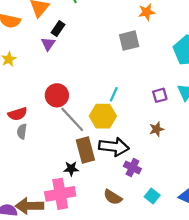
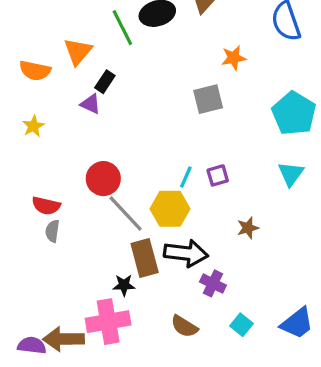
purple triangle: (48, 44) -> (91, 104), turned -40
purple square: (160, 95) -> (218, 175), moved
red semicircle: (17, 114) -> (46, 206), turned 30

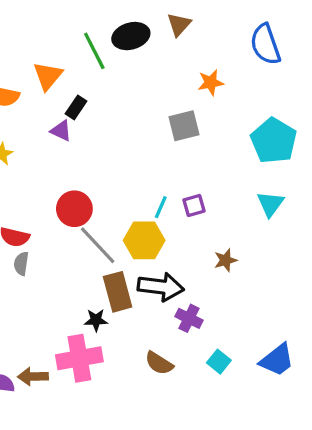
brown arrow: (64, 339) -> (33, 376), size x0.7

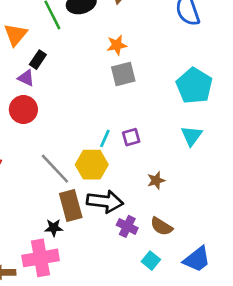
orange star: (211, 83) -> (117, 45), moved
red circle: (74, 209) -> (23, 109), moved
brown semicircle: (159, 363) -> (161, 226), moved

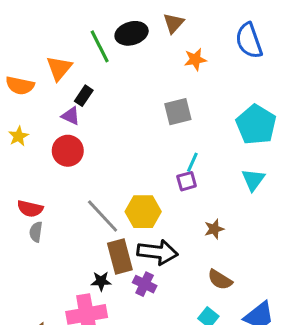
orange star: (117, 45) -> (195, 59), moved
cyan line: (105, 138) -> (192, 162), moved
purple cross: (127, 226) -> (145, 284), moved

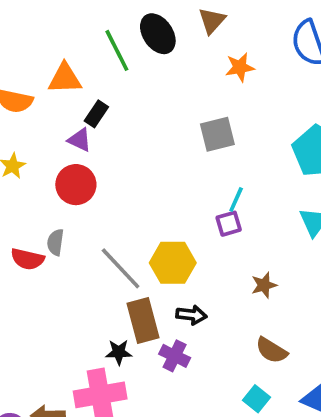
black ellipse: (132, 33) -> (158, 34), turned 72
orange triangle: (59, 68) -> (65, 78), turned 48
gray semicircle: (36, 232) -> (55, 242), moved
black arrow: (158, 252) -> (191, 315), size x0.6

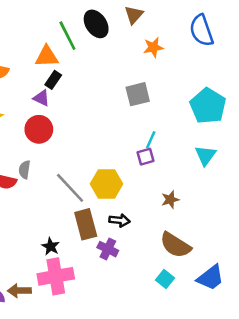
orange triangle: (65, 78) -> (47, 56), moved
brown semicircle: (271, 350) -> (175, 245), size x1.4
black star: (119, 352) -> (51, 246), moved, turned 30

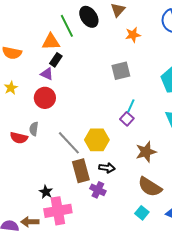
purple square: (146, 157) -> (127, 119), turned -32
brown star: (170, 200) -> (146, 152), size x1.5
black star: (51, 246) -> (46, 192), moved

